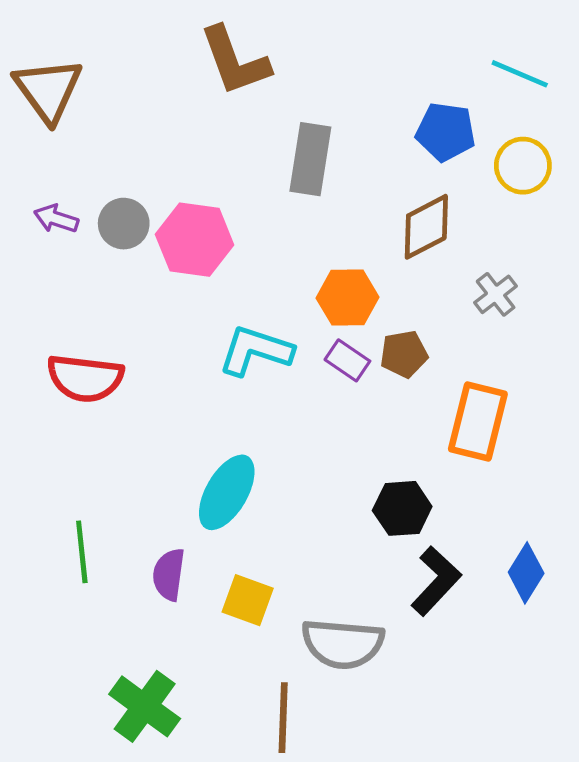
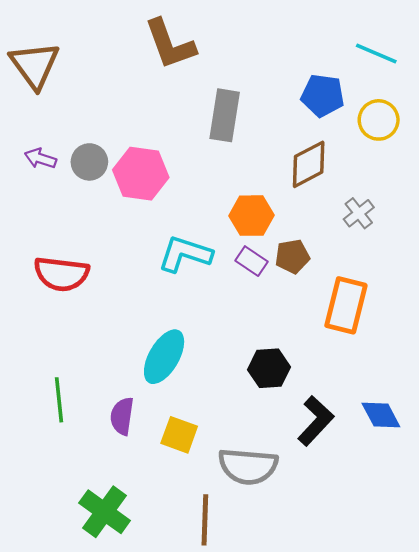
black hexagon: (402, 508) -> (269, 368), moved
blue diamond: (526, 573) -> (381, 415), turned -60

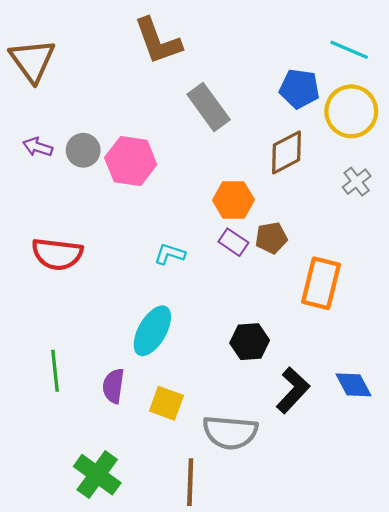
gray rectangle: (225, 115) -> (209, 107), turned -45
yellow circle: (379, 120) -> (351, 111), size x1.4
gray cross: (359, 213) -> (357, 182), moved
cyan L-shape: (185, 254) -> (170, 254), moved, size x0.6

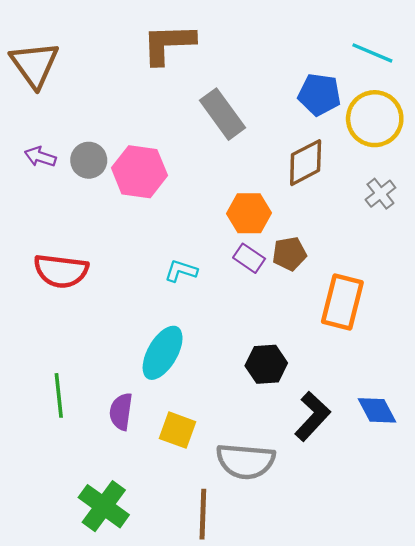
brown L-shape: (158, 41) -> (168, 44), turned 108

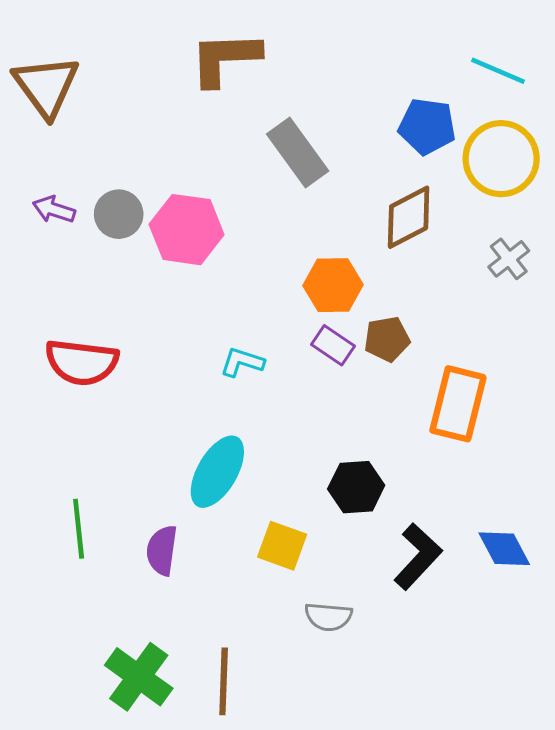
yellow square: (178, 430) -> (282, 546), moved
gray semicircle: (246, 461) -> (328, 617), size x0.6
brown line: (203, 514) -> (224, 681), moved

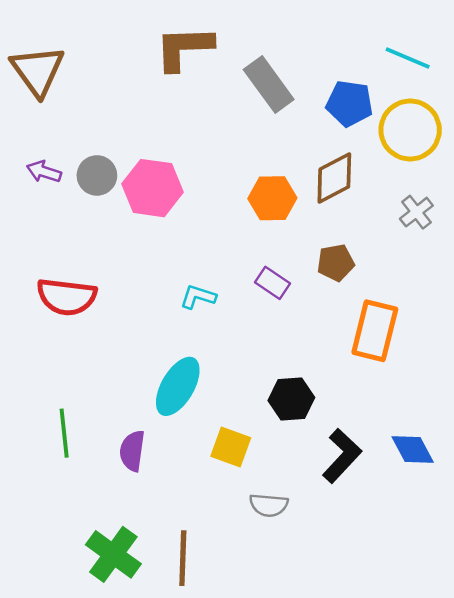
gray rectangle: (298, 152) -> (269, 85), moved
orange hexagon: (333, 285) -> (272, 198), moved
brown pentagon: (387, 339) -> (336, 263), moved

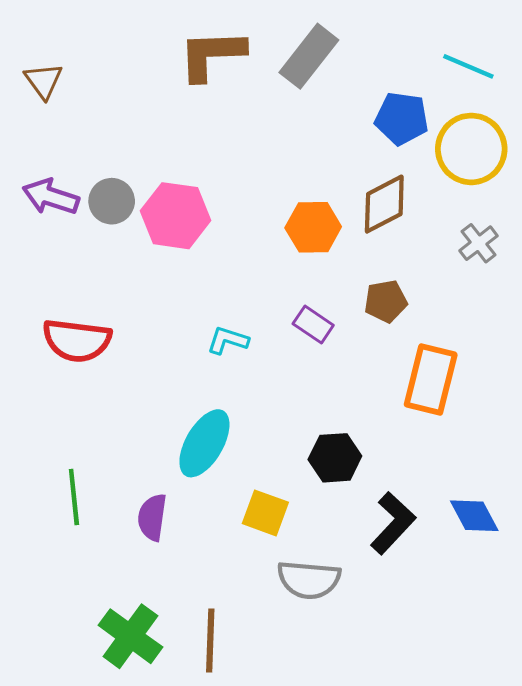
brown triangle: (38, 71) -> (43, 81), size x0.6
gray rectangle: (269, 85) -> (309, 56), moved, turned 74
purple arrow: (44, 172) -> (51, 197), size x1.4
gray semicircle: (269, 505) -> (309, 580), size x1.4

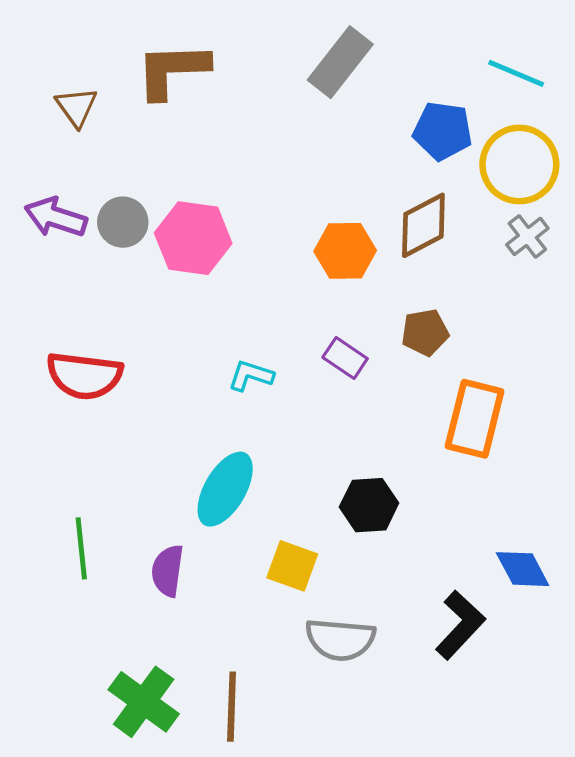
brown L-shape: (212, 55) -> (172, 70), moved
brown triangle: (43, 81) -> (76, 107), moved
gray cross: (479, 243) -> (527, 236), moved
black L-shape: (393, 523) -> (460, 625), moved

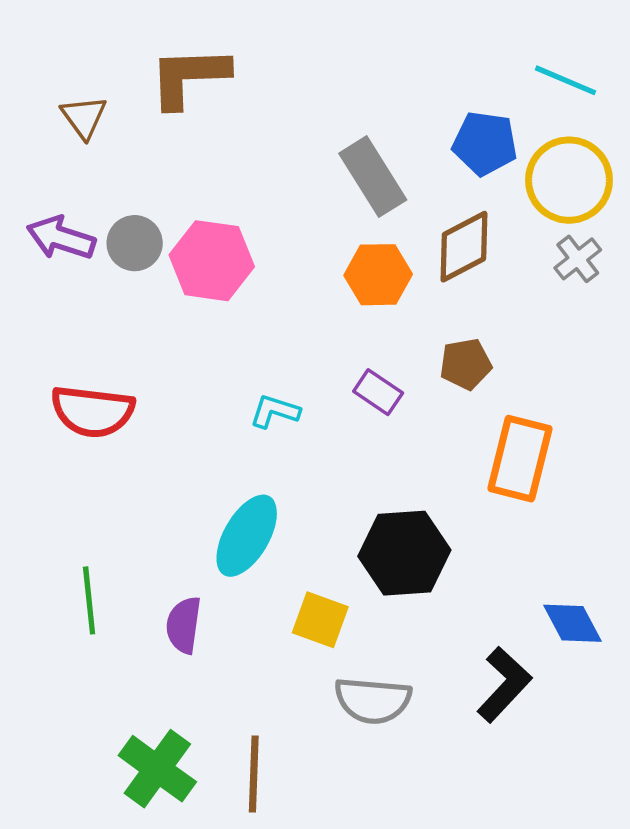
gray rectangle: (340, 62) -> (373, 177), moved, turned -70
black hexagon: (369, 505) -> (404, 553), size x1.4

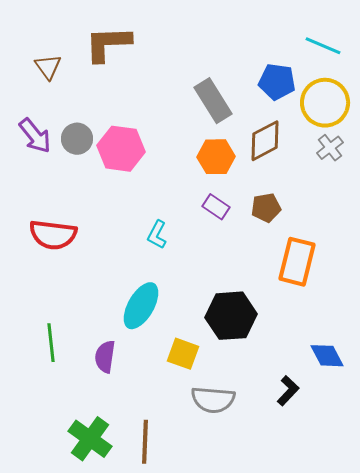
purple arrow: (61, 238) -> (35, 136), turned -147
purple rectangle: (378, 392) -> (216, 207), moved
cyan L-shape: (275, 411) -> (157, 235), turned -80
black L-shape: (504, 685) -> (288, 391), size x0.7

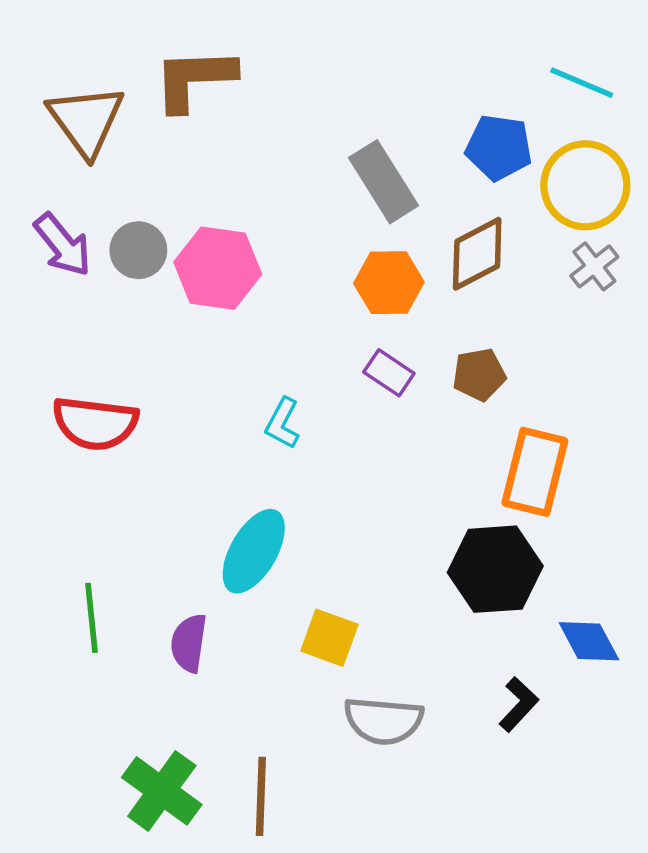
brown triangle: (48, 67) -> (86, 120), size x1.6
black hexagon: (231, 316) -> (495, 569), moved

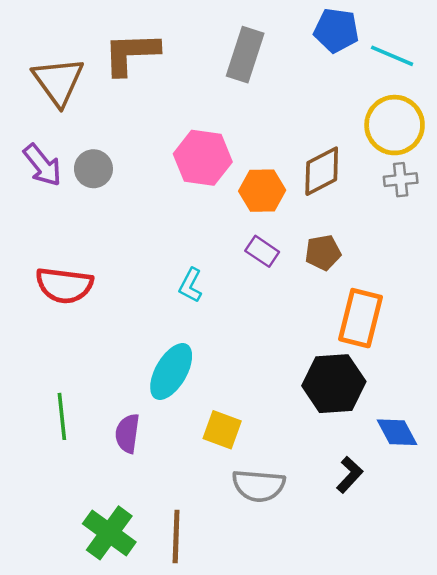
blue pentagon: (499, 147) -> (336, 30), moved
gray rectangle: (383, 182) -> (245, 55), moved, turned 50
gray cross: (594, 266) -> (401, 180), turned 32
pink hexagon: (218, 268) -> (203, 158), moved

